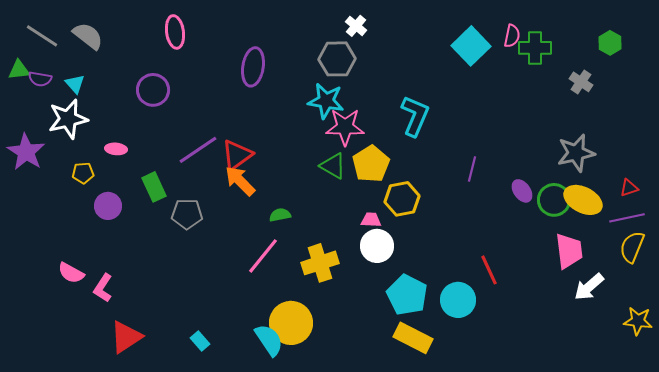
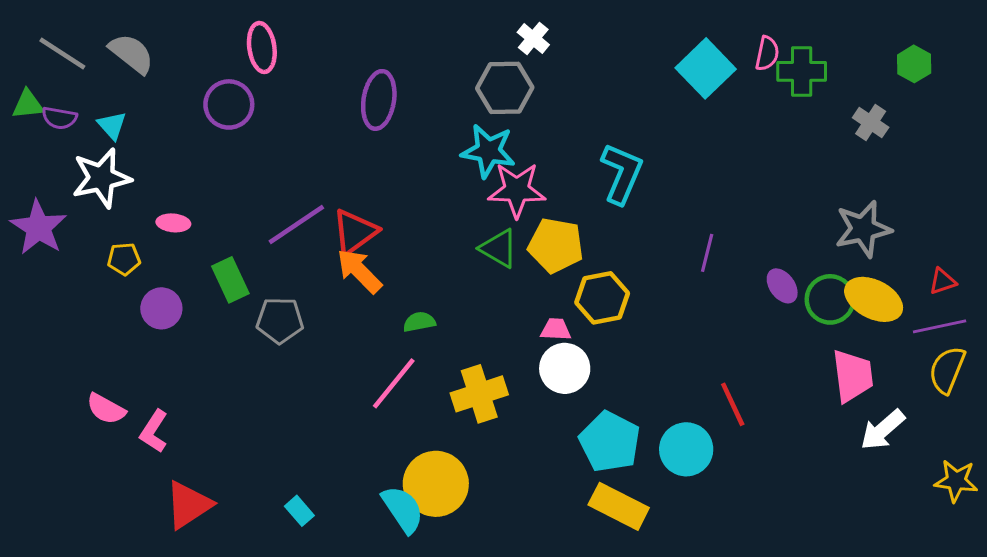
purple circle: (153, 90) -> (229, 104), moved
yellow pentagon: (371, 164) -> (556, 245), turned -30

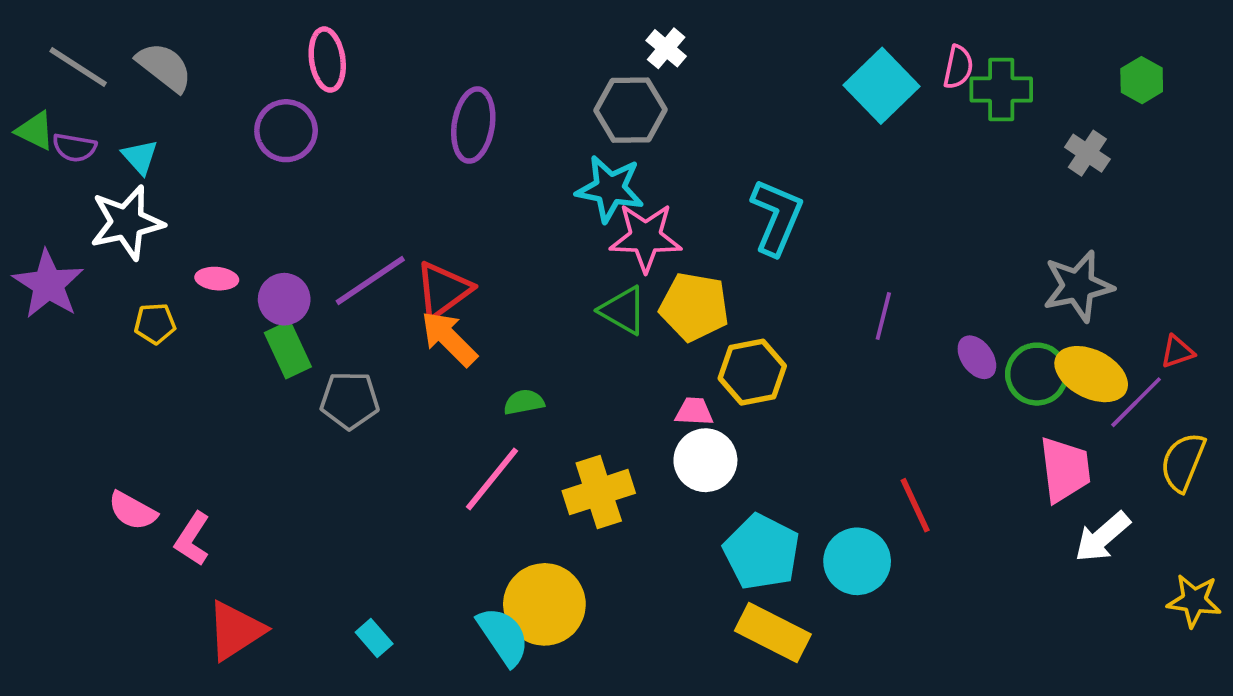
green triangle: (28, 104) -> (35, 131), turned 32
purple circle: (161, 308) -> (284, 299), moved
purple line: (940, 326) -> (1136, 402), moved, turned -33

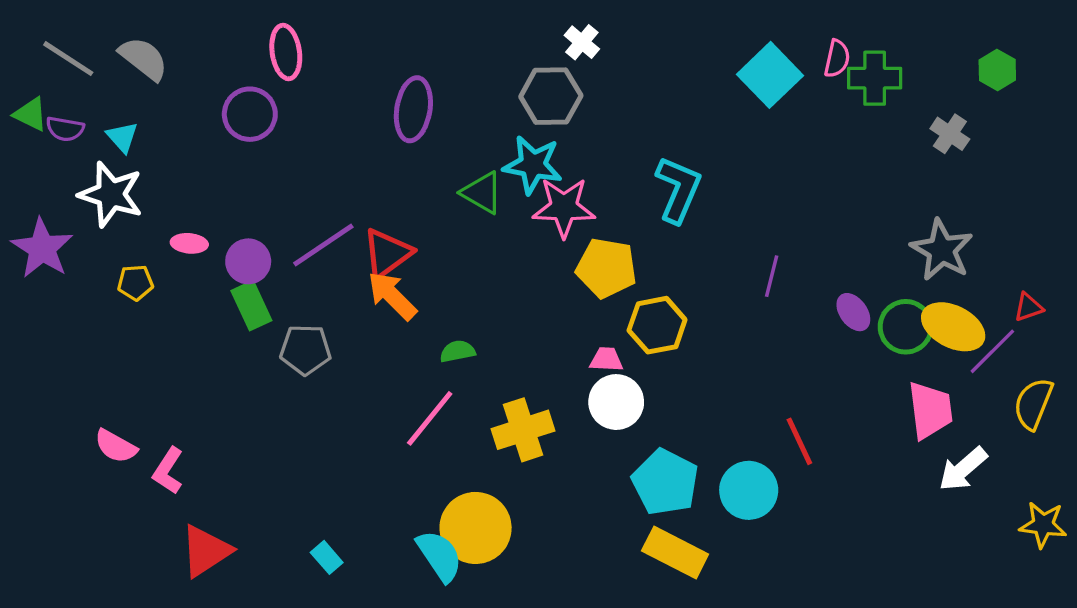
white star: (127, 222) -> (111, 194), turned 30
gray star: (1078, 286) -> (942, 250), turned -30
green triangle: (623, 310) -> (482, 193), moved

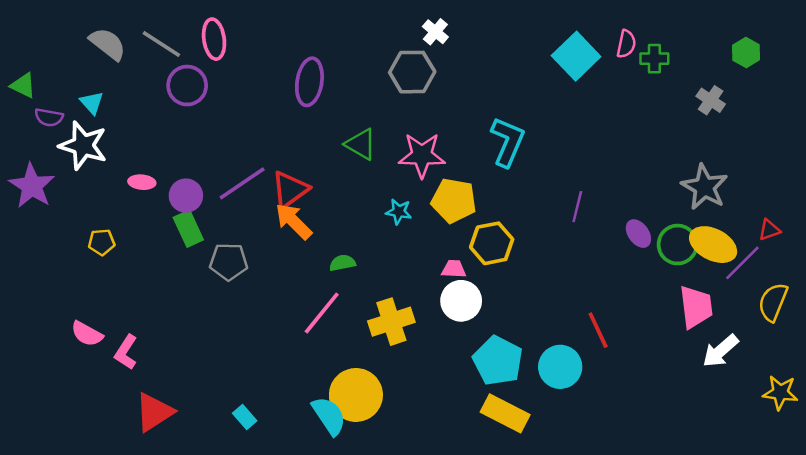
gray line: (68, 59) -> (161, 44), moved
green cross: (875, 78) -> (654, 59), size x0.7
purple semicircle: (65, 129) -> (49, 117), moved
cyan star: (533, 165) -> (399, 212), moved, size x0.6
yellow pentagon: (135, 283) -> (102, 242), moved

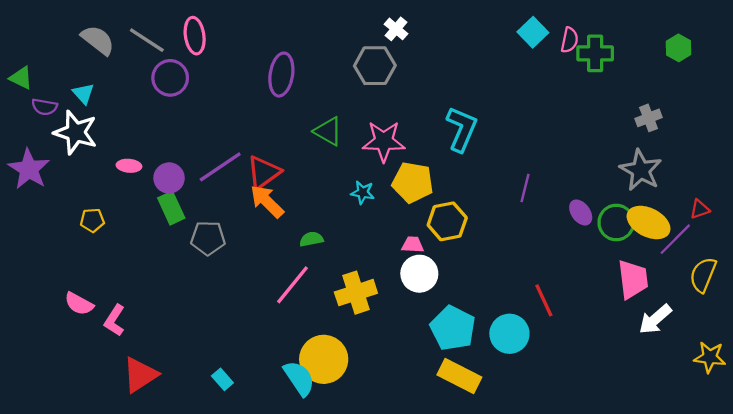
cyan square: (576, 56) -> (533, 32), moved, size x0.7
green cross: (654, 59) -> (595, 53), size x1.4
gray cross: (711, 100) -> (649, 118), moved, turned 35

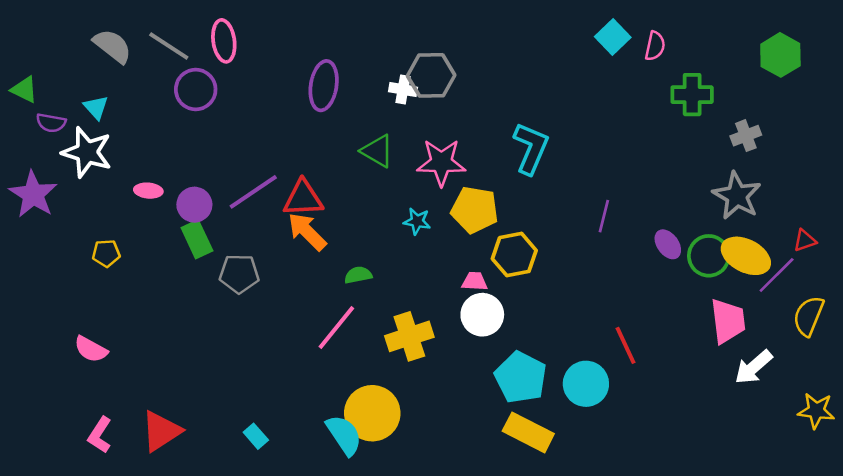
white cross: (396, 29) -> (403, 89), moved, turned -30
green hexagon: (679, 48) -> (780, 55), size x1.4
green cross: (595, 53) -> (692, 95), moved
red triangle: (264, 172) -> (303, 198), turned 33
pink L-shape: (115, 320) -> (100, 435), moved

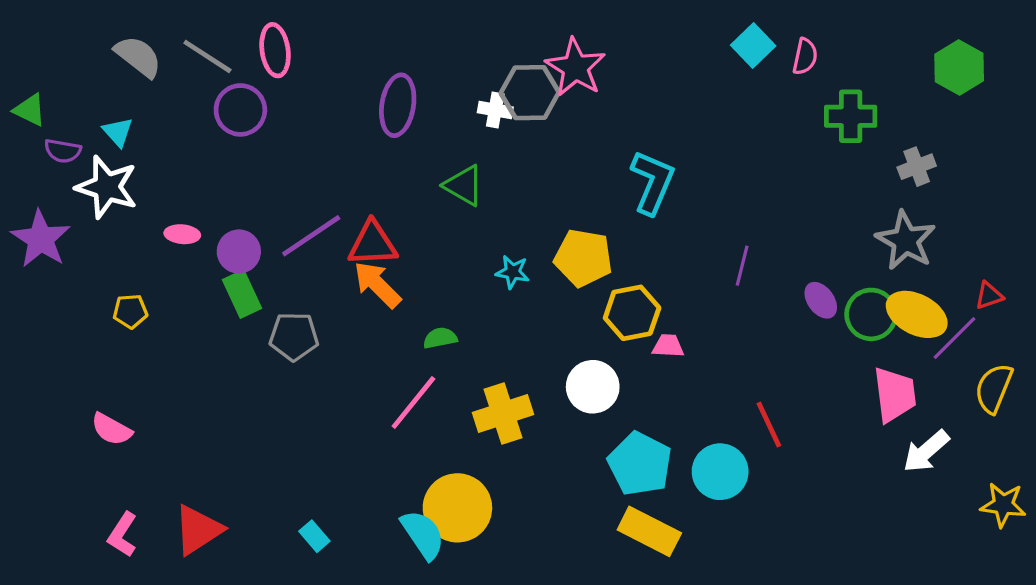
pink star: (441, 162) -> (575, 67), moved, turned 30
pink trapezoid: (475, 281) -> (668, 346), moved

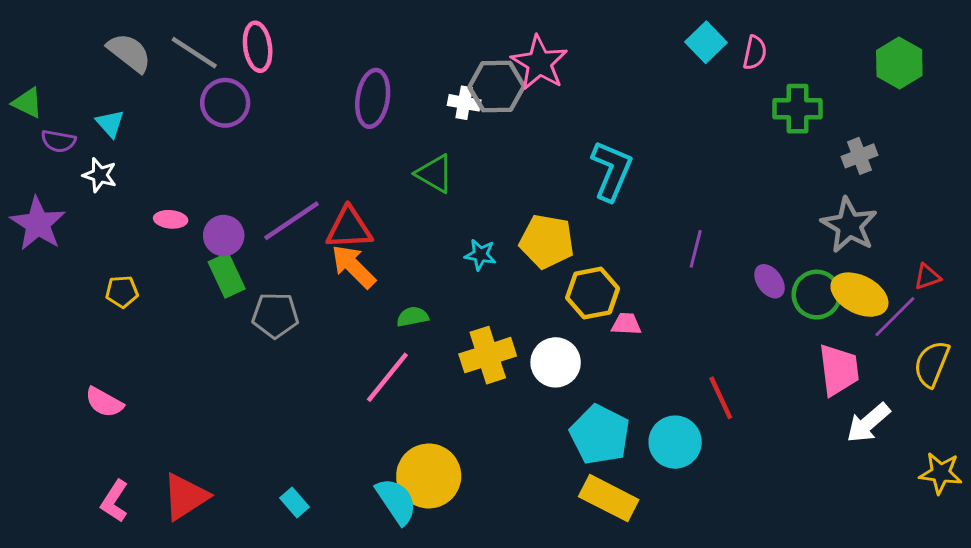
white star: (107, 187) -> (100, 175), size x0.6
yellow cross: (503, 413) -> (488, 355), moved

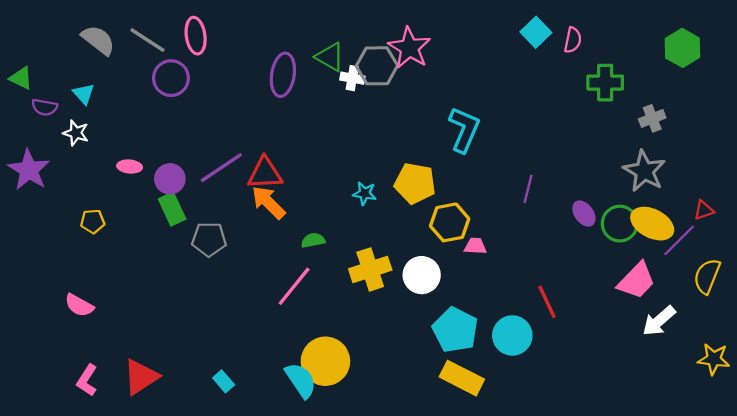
green triangle: (435, 174) -> (330, 57), moved
pink trapezoid: (839, 370) -> (637, 281), turned 51

